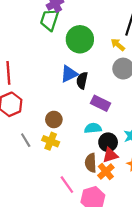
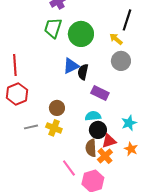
green trapezoid: (50, 20) -> (53, 28), moved
gray line: (26, 140) -> (31, 127), turned -72
black circle: (108, 142) -> (98, 130), moved

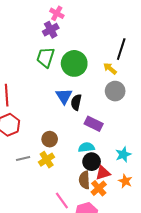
blue triangle: (71, 66) -> (64, 96), turned -36
yellow cross: (54, 128) -> (47, 160), turned 35

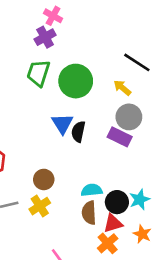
black line: (121, 49) -> (137, 62), turned -75
purple rectangle: (94, 124) -> (120, 137), moved
black circle: (92, 162) -> (117, 202), moved
brown semicircle: (84, 180) -> (89, 213), moved

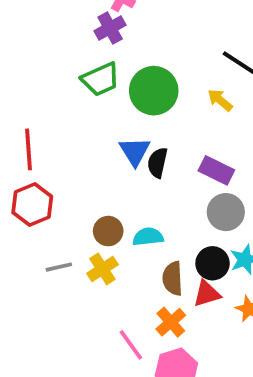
green trapezoid: (38, 73) -> (101, 79), turned -132
gray circle: (129, 117) -> (226, 212), moved
cyan semicircle: (92, 190) -> (148, 237), moved
orange cross: (108, 243) -> (171, 322), moved

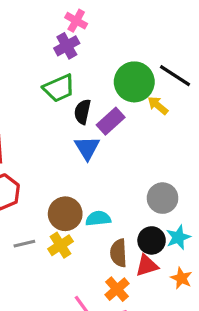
green circle: (154, 91) -> (134, 82), moved
black semicircle: (157, 163) -> (82, 112), moved
purple rectangle: (216, 170) -> (111, 121), moved, turned -68
brown circle: (108, 231) -> (65, 214), size x1.4

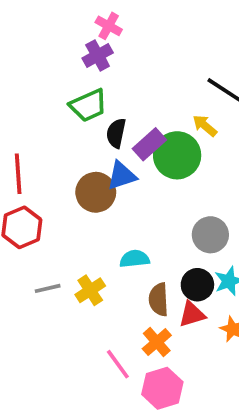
green circle: (134, 82) -> (177, 155), moved
blue triangle: (87, 148) -> (122, 176), turned 44
brown circle: (65, 214) -> (96, 192), moved

